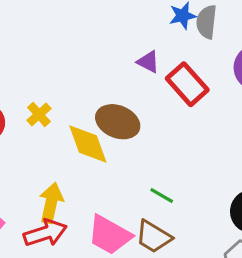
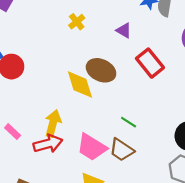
red rectangle: (187, 84) -> (150, 63), moved
yellow cross: (39, 114) -> (77, 22), moved

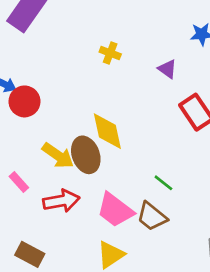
yellow cross: (77, 22) -> (110, 53), turned -35
brown ellipse: (101, 70) -> (86, 155), moved, turned 40
yellow arrow: (53, 123) -> (58, 156), moved, turned 105

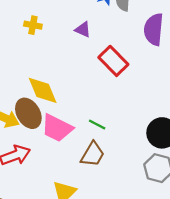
pink trapezoid: (115, 210) -> (57, 128), moved
brown trapezoid: (152, 216) -> (93, 154), turned -88

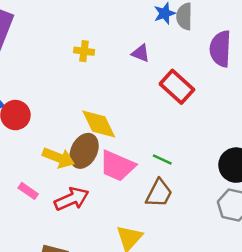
brown ellipse: (28, 113) -> (84, 151), turned 60

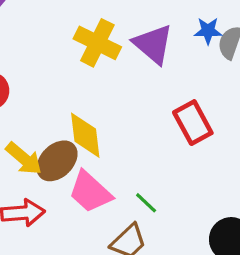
yellow cross: (84, 51) -> (97, 43), size x1.8
purple triangle: (141, 53) -> (153, 44), moved, size x1.8

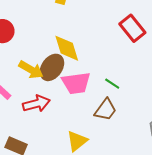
pink trapezoid: (90, 192) -> (76, 83), turned -40

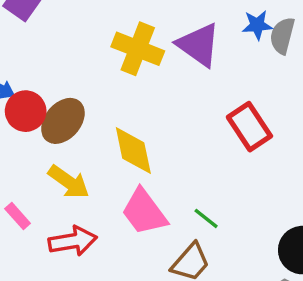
brown ellipse: (52, 67) -> (63, 121), moved
pink trapezoid: (76, 83) -> (144, 212), turned 56

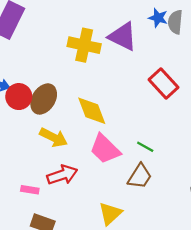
blue star: (257, 25) -> (158, 18), turned 30
pink rectangle: (18, 216) -> (30, 190), moved, turned -30

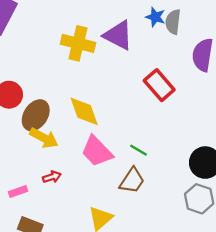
brown ellipse: (44, 99) -> (36, 115), moved
red arrow: (62, 175) -> (52, 177), size x0.6
pink rectangle: (30, 190) -> (18, 192), turned -30

